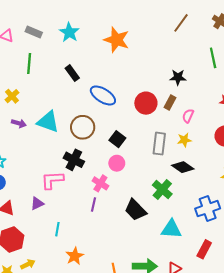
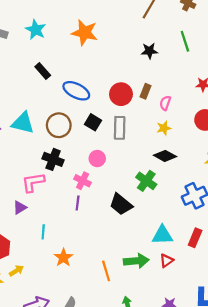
black star: (178, 77) -> (149, 51), moved
black square: (117, 139) -> (93, 122), moved
gray rectangle: (159, 144) -> (120, 128), moved
cyan triangle: (171, 229) -> (162, 235), moved

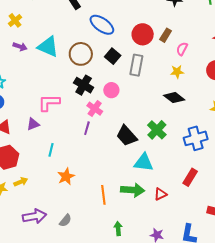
black cross: (53, 159) -> (84, 85), moved
green cross: (146, 181) -> (157, 130), moved
cyan triangle: (162, 235) -> (144, 162), moved

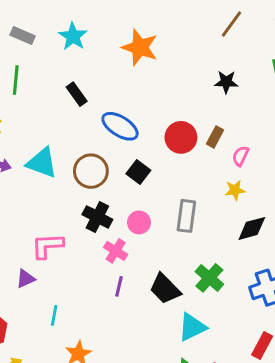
gray rectangle: (136, 65) -> (186, 216), moved
black diamond: (174, 98) -> (252, 228), moved, turned -50
purple line: (87, 128) -> (119, 286), moved
cyan triangle: (144, 162) -> (192, 327), turned -30

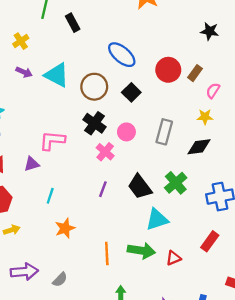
black rectangle: (77, 94) -> (73, 23), moved
black diamond: (252, 228) -> (199, 147), moved
purple line: (119, 286) -> (103, 189), moved

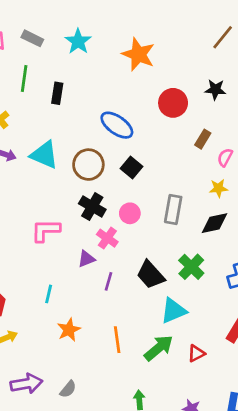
black rectangle: (73, 23) -> (57, 93), turned 42
red circle: (168, 70) -> (173, 103), moved
purple triangle: (32, 164) -> (86, 259), moved
green arrow: (141, 251) -> (159, 348), turned -44
orange line: (107, 253) -> (117, 340), moved

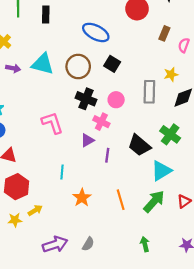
yellow star: (218, 188) -> (171, 74), moved
pink L-shape: (46, 230) -> (52, 123), turned 80

